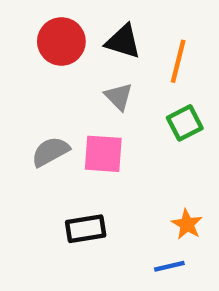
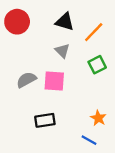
red circle: (61, 41) -> (17, 22), moved
orange line: (178, 61) -> (94, 32), turned 30
blue line: (169, 266) -> (89, 140), turned 42

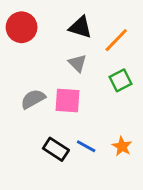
black rectangle: (45, 120) -> (56, 149), turned 42
blue line: (89, 140) -> (86, 146), moved

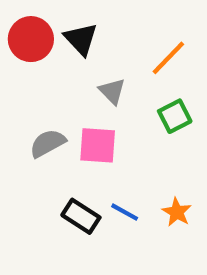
black triangle: (80, 27) -> (81, 39), moved, turned 30

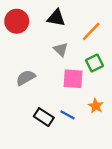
black triangle: (81, 39) -> (56, 18), moved, turned -36
pink square: (98, 145) -> (73, 79), moved
orange star: (177, 212) -> (96, 106), moved

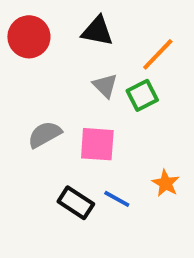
green square: (95, 63) -> (142, 95), moved
pink square: (73, 79) -> (97, 144), moved

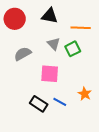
orange line: (158, 54) -> (81, 28), turned 48
gray semicircle: (45, 134) -> (23, 54), moved

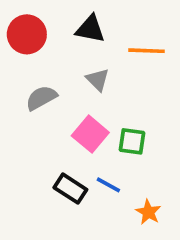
green square: (73, 49) -> (132, 141), moved, turned 35
pink square: (50, 74) -> (90, 134), turned 36
orange star: (85, 94) -> (148, 212), moved

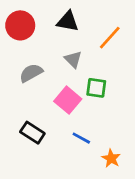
orange line: (147, 51) -> (110, 38), turned -50
green square: (132, 141) -> (96, 88), moved
black rectangle: (70, 189) -> (32, 133), moved

